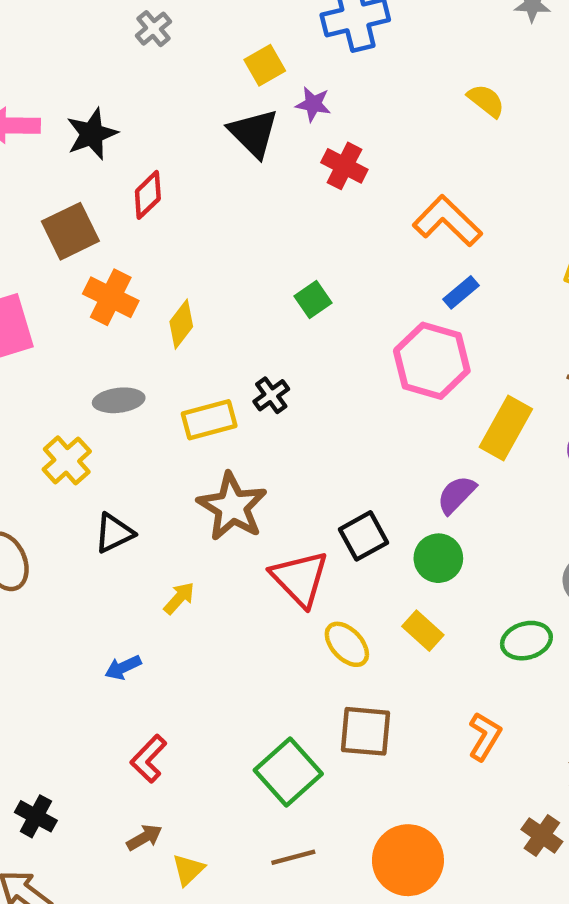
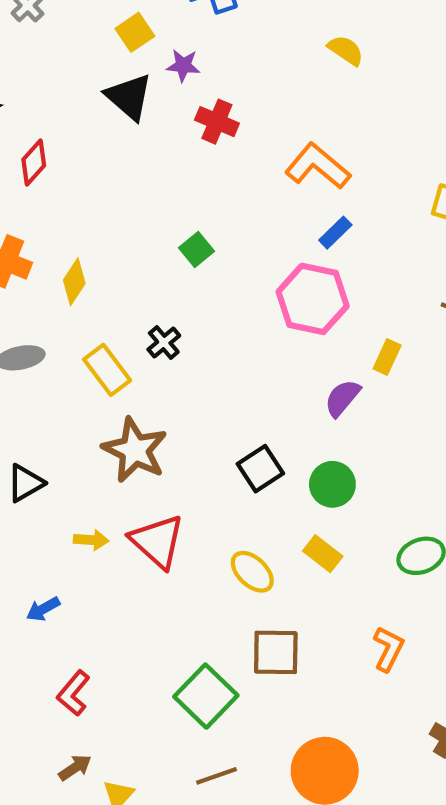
yellow rectangle: (209, 420) -> (107, 370), turned 72
yellow rectangle: (506, 428) -> (387, 357), size x0.6
purple semicircle: (456, 495) -> (342, 398), moved
red triangle: (300, 578) -> (157, 541), moved
yellow arrow: (179, 598) -> (91, 540), turned 56

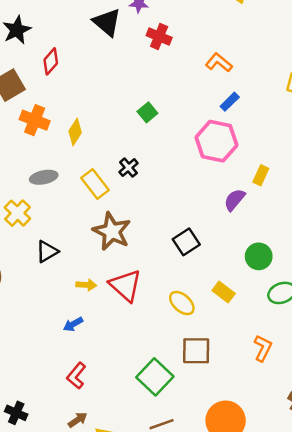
orange L-shape: (318, 166) -> (219, 63), size x0.7
green circle: (332, 484) -> (259, 256), moved
blue arrow: (43, 609) -> (73, 324), moved

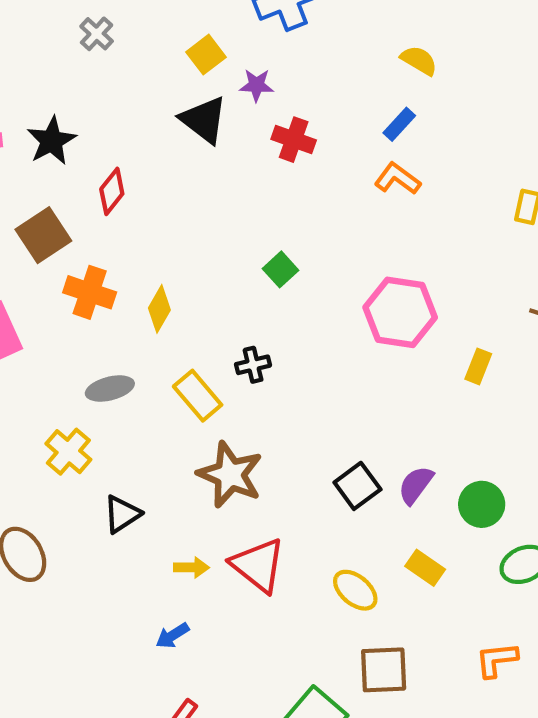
blue rectangle: (230, 102) -> (399, 124), moved
black cross: (129, 168) -> (253, 365), turned 30
purple semicircle: (235, 200) -> (416, 485), moved
orange L-shape: (263, 348) -> (497, 660), turned -120

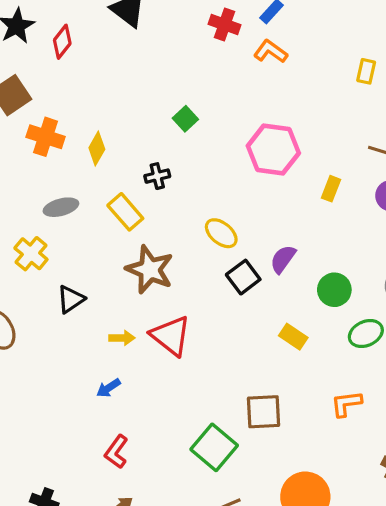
red cross: (294, 140) -> (225, 25), moved
red diamond: (112, 191) -> (62, 42), moved
black cross: (253, 365) -> (157, 176), moved
purple semicircle: (416, 485) -> (283, 259), moved
yellow ellipse: (355, 590) -> (221, 233), moved

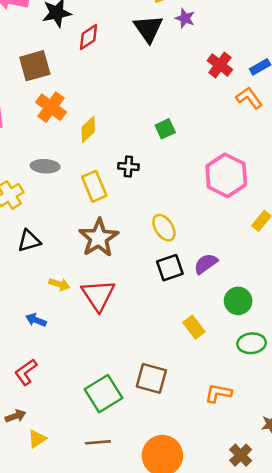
blue arrow: (108, 388) -> (36, 320), turned 36

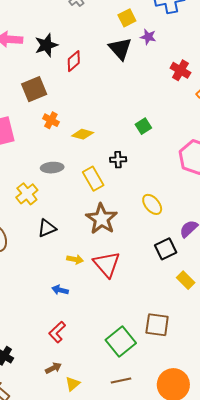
orange cross: (51, 107) -> (51, 120), size x0.7
yellow diamond: (88, 129) -> (83, 134), turned 65
black square: (170, 268) -> (166, 249), moved

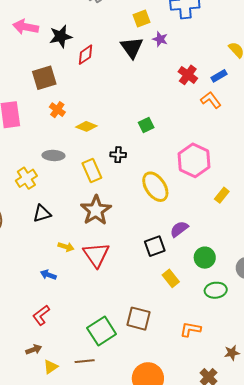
yellow ellipse: (152, 204) -> (155, 187), moved, size x1.4
brown line: (121, 381) -> (85, 361), moved

